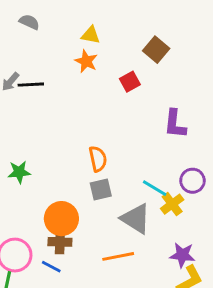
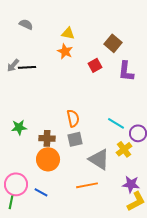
purple L-shape: (175, 124) -> (126, 71), moved
cyan line: (155, 188) -> (116, 123), moved
brown cross: (60, 242) -> (47, 138), moved

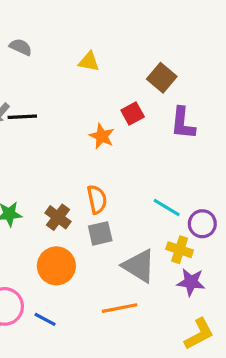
orange star: (65, 51) -> (102, 136), moved
brown cross: (47, 138) -> (58, 217), moved, turned 35
yellow cross: (124, 149) -> (180, 250), turned -35
purple star: (131, 184) -> (191, 282), moved

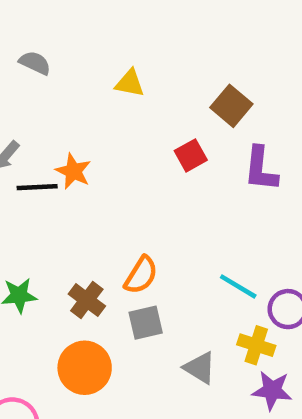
black line: (22, 117) -> (37, 187), moved
orange star: (102, 136) -> (73, 171), moved
orange semicircle: (97, 199) -> (141, 275), turned 44
gray triangle: (139, 266) -> (200, 368), size x0.7

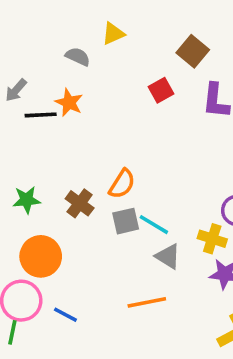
gray semicircle: (35, 63) -> (78, 57), moved
yellow triangle: (130, 83) -> (113, 34), turned -35
cyan line: (238, 286) -> (154, 225), moved
orange circle: (85, 368) -> (41, 256), moved

